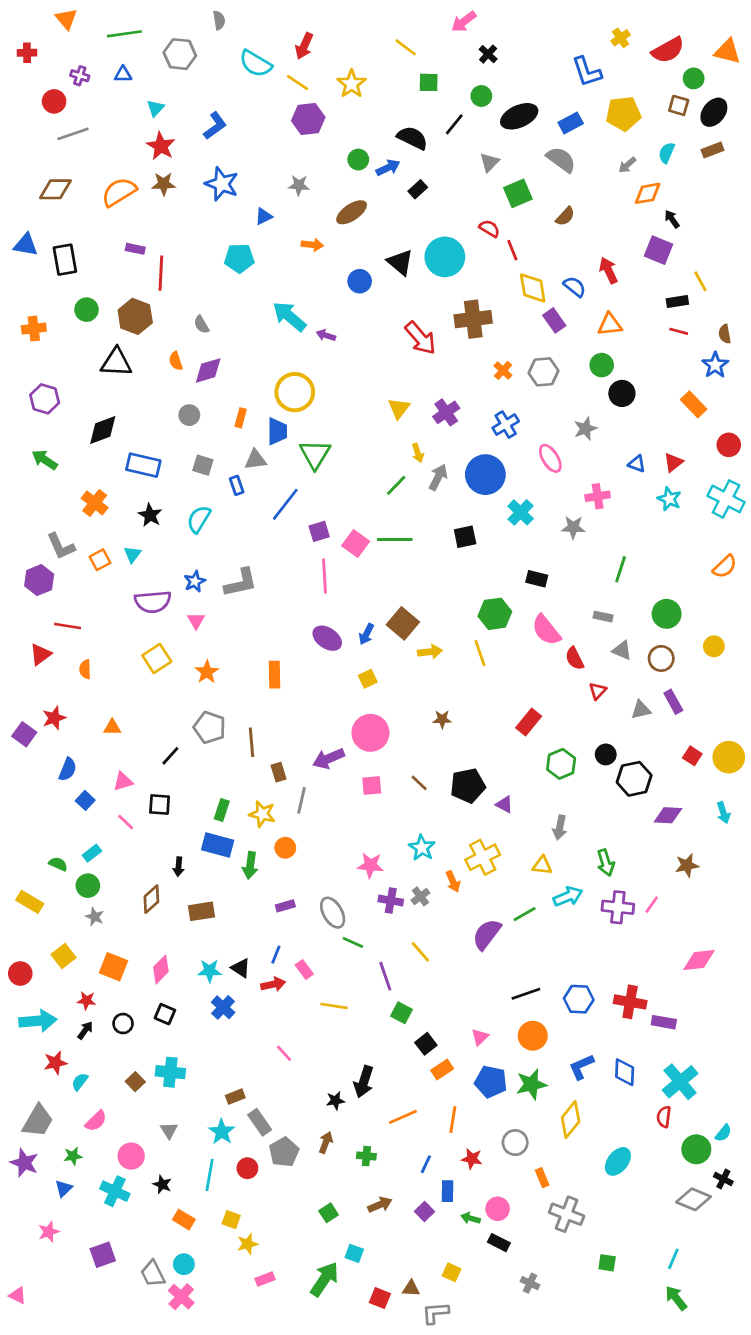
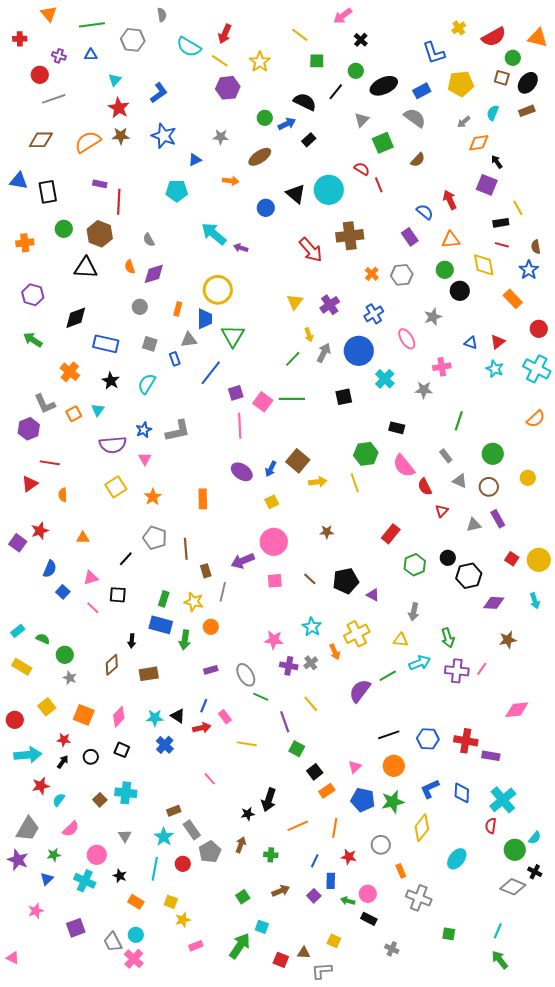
yellow diamond: (533, 288) -> (484, 265), moved
gray rectangle: (603, 617) -> (446, 456), turned 40
cyan rectangle: (92, 853) -> (18, 631), moved

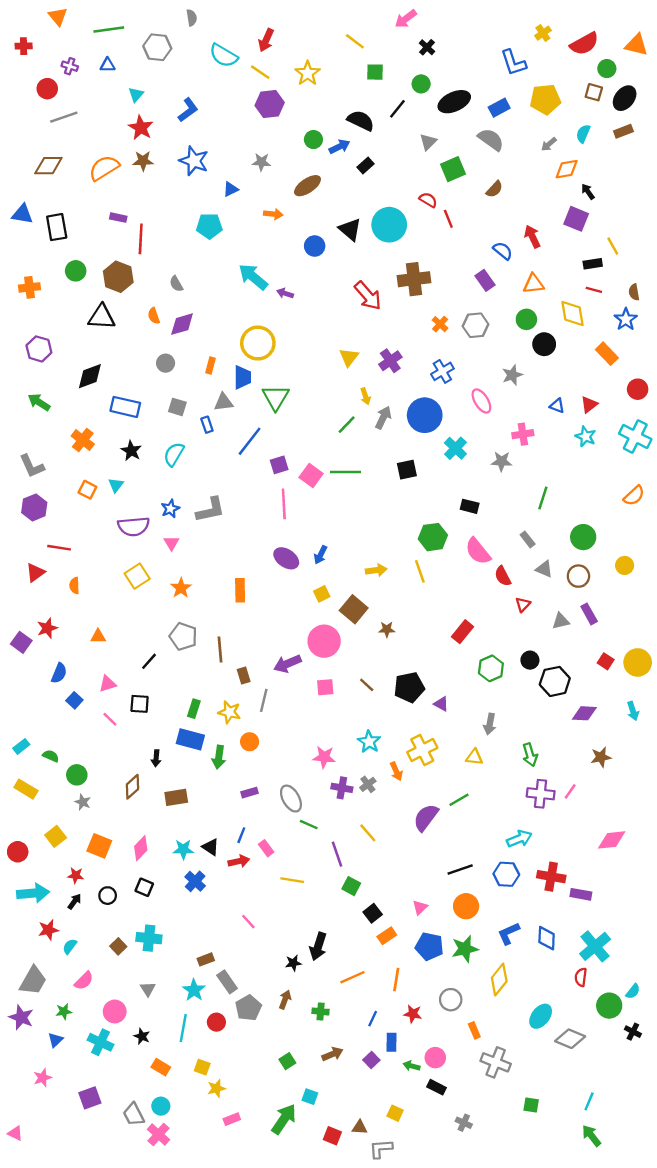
gray L-shape: (45, 404) -> (32, 466), moved
orange square: (74, 414) -> (87, 490), turned -35
brown square: (298, 461) -> (354, 609), moved
cyan arrow: (420, 663) -> (519, 839), moved
gray diamond: (513, 887) -> (570, 1039), moved

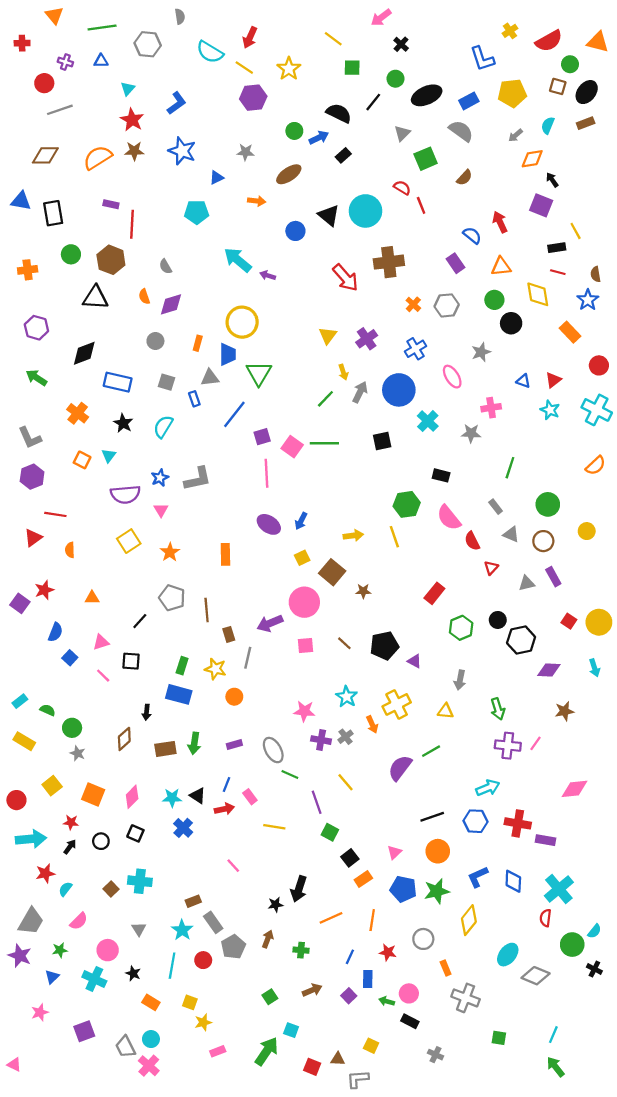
green arrow: (219, 757) -> (194, 743), moved

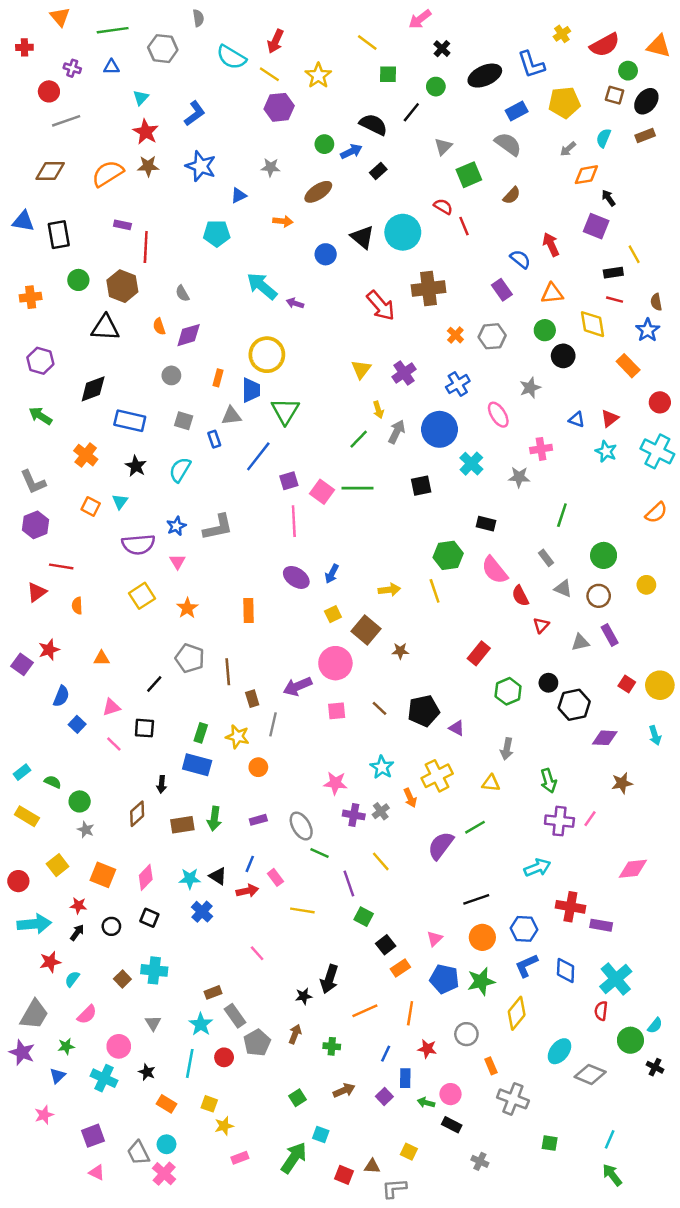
black ellipse: (427, 95) -> (485, 76), moved
blue hexagon: (476, 821) -> (524, 929), moved
pink triangle: (14, 1065) -> (97, 1172), moved

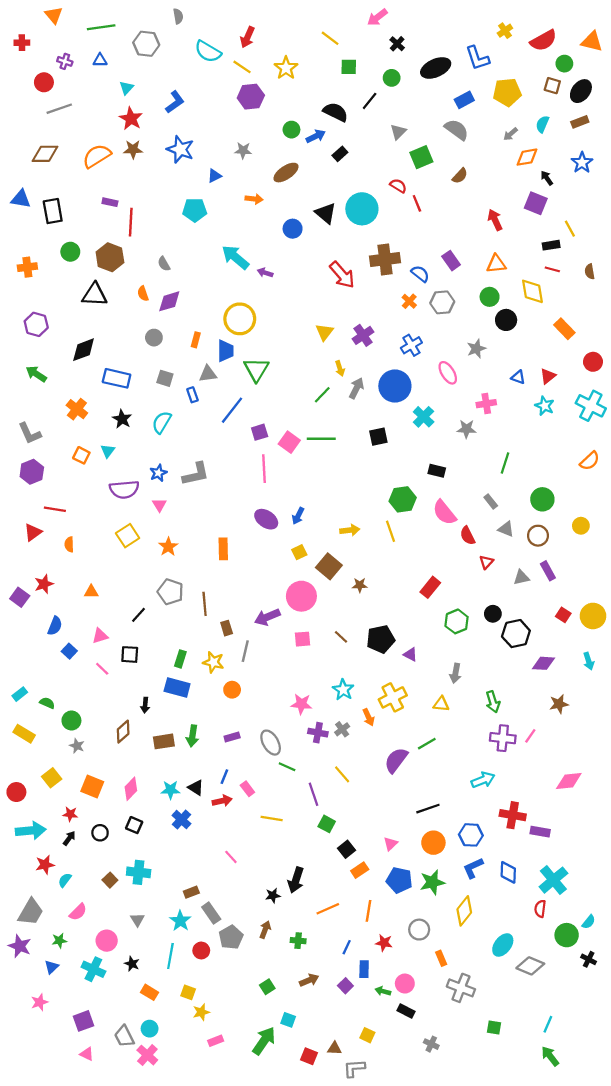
blue semicircle: (520, 259) -> (420, 274), moved
blue star: (648, 330) -> (582, 163), moved

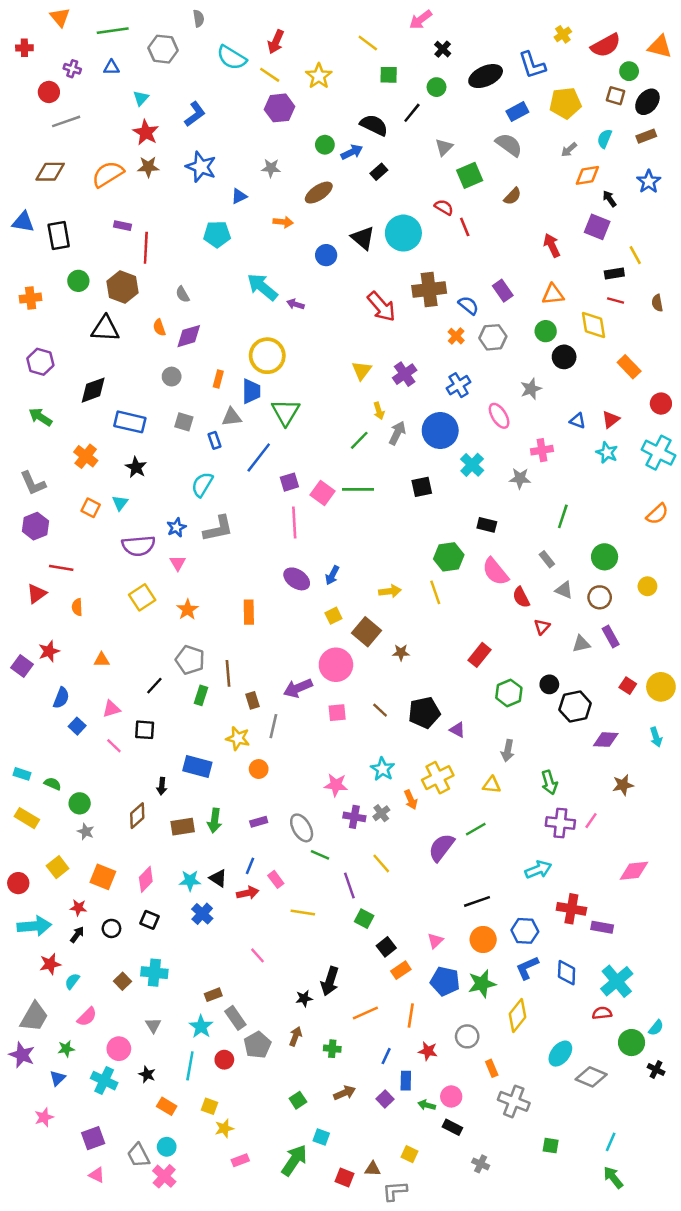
cyan semicircle: (162, 422) -> (202, 484), moved
green rectangle: (180, 659) -> (201, 695), moved
cyan rectangle: (20, 694) -> (22, 774), turned 56
red semicircle: (540, 909) -> (602, 1013), turned 77

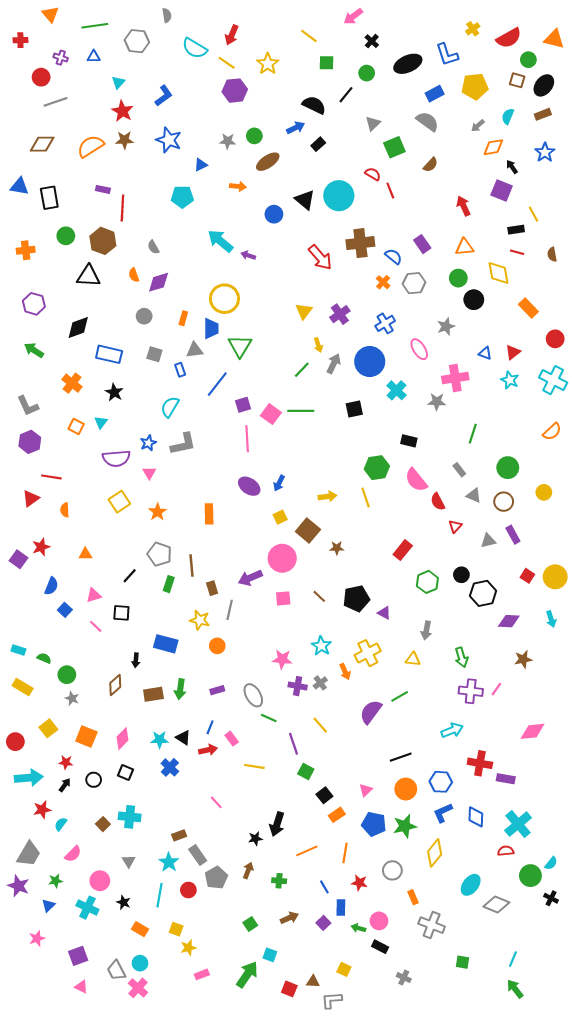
green circle: (325, 145) -> (254, 136), moved
pink cross: (542, 450) -> (455, 378), size x1.4
blue line: (386, 1056) -> (324, 887), turned -56

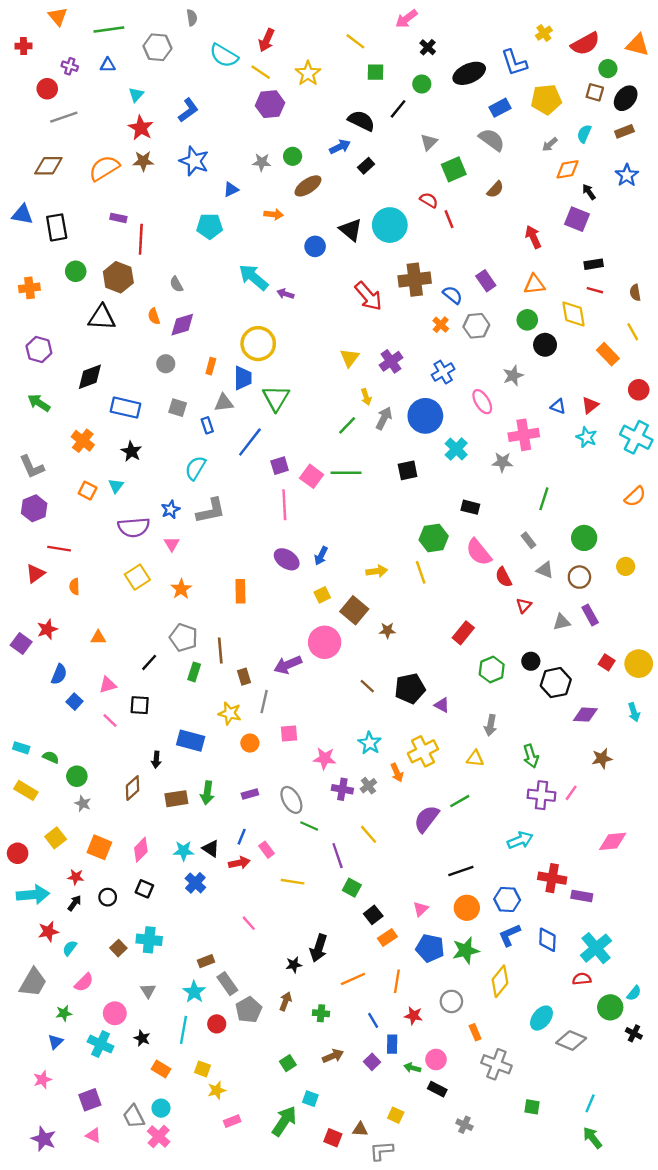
yellow line: (534, 214) -> (633, 332), moved
pink square: (283, 598) -> (289, 734), moved
purple star: (18, 886) -> (44, 1139), moved

